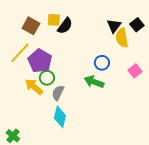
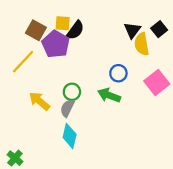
purple pentagon: (40, 61) -> (56, 44), moved
pink square: (135, 71) -> (157, 83), size x1.5
green circle: (47, 78) -> (72, 92), moved

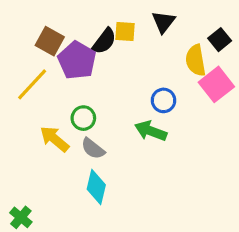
yellow square: (63, 23) -> (125, 32), moved
black triangle: (132, 30) -> (163, 22), moved
pink square: (157, 83) -> (216, 84), moved
green circle: (72, 92) -> (83, 118), moved
gray semicircle: (67, 108) -> (93, 149), turned -78

